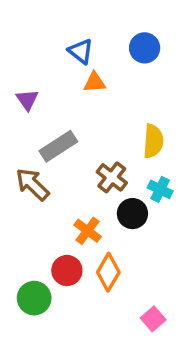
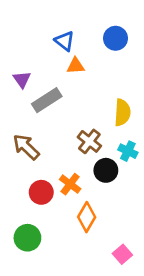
gray rectangle: (58, 146) -> (47, 100), moved
red circle: (67, 270) -> (41, 192), moved

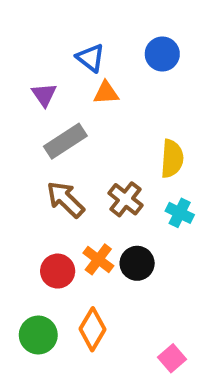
purple triangle: (22, 80) -> (44, 95), moved
brown arrow: (26, 147) -> (65, 199), moved
black circle: (106, 170) -> (137, 263), moved
orange diamond: (87, 217) -> (93, 329), moved

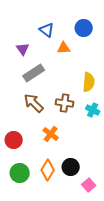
orange triangle: (106, 93) -> (64, 48), moved
brown cross: (125, 199) -> (65, 103), turned -30
black circle: (137, 263) -> (71, 167), moved
red circle: (58, 271) -> (14, 140), moved

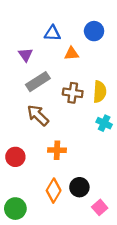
blue triangle: (47, 30) -> (52, 33), turned -35
brown cross: (65, 103) -> (73, 93), moved
orange cross: (51, 134) -> (57, 150), turned -35
green circle: (20, 173) -> (15, 209), moved

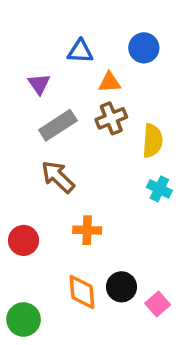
brown cross: (73, 93) -> (111, 118), moved, turned -30
orange diamond: (54, 191) -> (82, 292), turned -35
pink square: (100, 207) -> (158, 304), moved

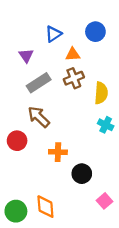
blue triangle: (80, 51) -> (53, 34), turned -36
red circle: (24, 240) -> (17, 141), moved
black circle: (122, 287) -> (82, 174), moved
orange diamond: (82, 292) -> (45, 207), moved

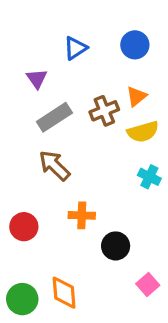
orange triangle: (73, 54) -> (136, 96), moved, turned -35
yellow semicircle: (101, 93) -> (143, 132), turned 70
red circle: (17, 141) -> (24, 227), moved

